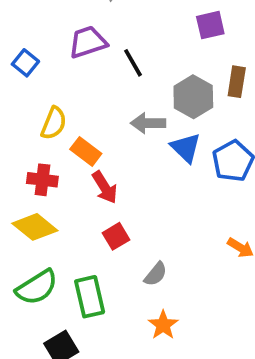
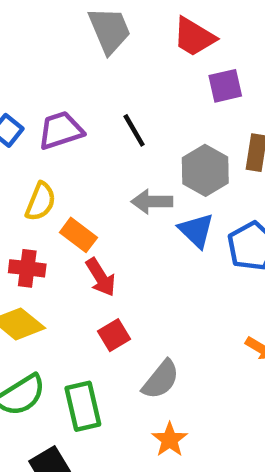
purple trapezoid: (88, 42) -> (61, 130), moved
gray semicircle: (156, 274) -> (161, 380), size x1.4

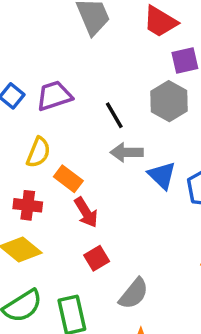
black line: (134, 130) -> (114, 115), moved
gray hexagon: (205, 170) -> (169, 101), moved

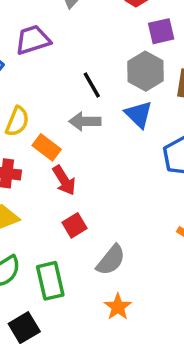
purple trapezoid: (54, 96) -> (33, 40), moved
gray arrow: (127, 152) -> (85, 121), moved
blue triangle: (162, 175) -> (139, 114), moved

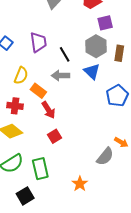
purple trapezoid: (33, 40) -> (38, 42), moved, turned 100
gray semicircle: (111, 260) -> (105, 156), moved

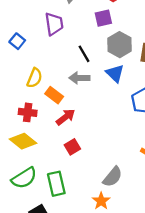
purple square: (105, 23) -> (103, 18), moved
purple trapezoid: (38, 42) -> (54, 24), moved
red arrow: (48, 110) -> (66, 117), turned -96
gray semicircle: (105, 156) -> (113, 177), moved

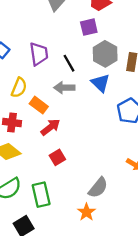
purple trapezoid: (54, 24) -> (39, 54), moved

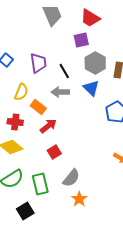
gray semicircle: (98, 188) -> (71, 178), moved

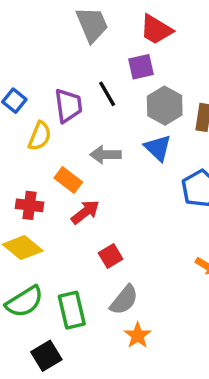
black line: (64, 71) -> (107, 94), moved
yellow semicircle: (21, 92) -> (40, 136), moved
red square: (54, 152) -> (111, 256), moved

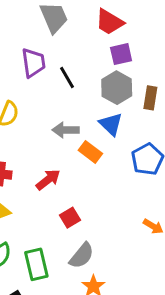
purple square: (141, 67) -> (121, 54), moved
purple trapezoid: (68, 106) -> (33, 63), moved
orange rectangle: (68, 180) -> (90, 152), moved

